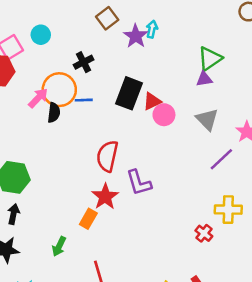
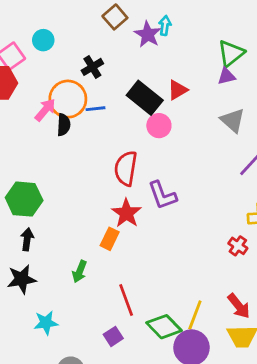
black rectangle: (129, 93) -> (145, 98), turned -68
red triangle: (152, 101) -> (178, 90), moved
pink circle: (164, 115) -> (159, 126), moved

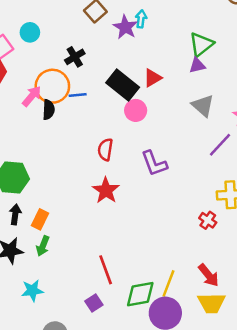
red semicircle: (126, 168) -> (105, 150), size x0.7
purple L-shape: (162, 195) -> (154, 163), moved
orange rectangle: (110, 239) -> (40, 219), moved
green arrow: (80, 271) -> (43, 246), moved
green diamond: (164, 327) -> (140, 294), turned -56

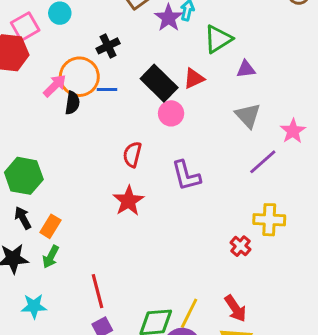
green triangle: (201, 44) -> (218, 39), moved
black arrow: (15, 214) -> (23, 218), turned -42
red line: (106, 270) -> (97, 291), moved

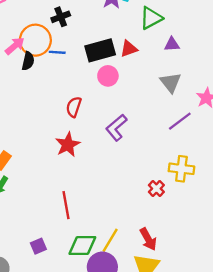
black rectangle: (159, 83) -> (100, 50), turned -64
purple L-shape: (186, 176) -> (116, 128), turned 60
red line: (97, 291) -> (66, 205), moved

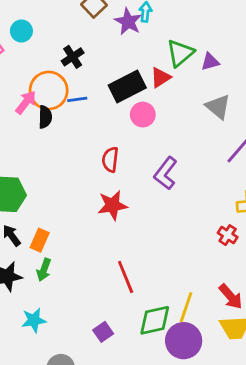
green triangle: (151, 18) -> (180, 53), moved
red star: (68, 145) -> (112, 205), turned 30

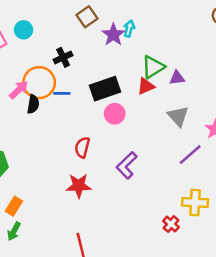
red triangle: (161, 77) -> (146, 86), moved

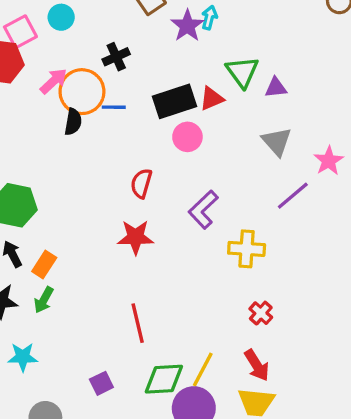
green triangle: (153, 67) -> (242, 72), turned -35
red triangle: (146, 86) -> (212, 98), moved
pink arrow: (19, 90) -> (53, 81), moved
yellow cross: (195, 202) -> (247, 249), moved
red cross: (171, 224) -> (261, 313), moved

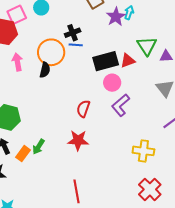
pink arrow: (53, 81) -> (17, 62), moved, turned -60
blue line: (114, 107) -> (76, 45), moved
purple L-shape: (203, 210) -> (121, 105), moved
green arrow: (44, 300) -> (39, 147), moved
red cross: (261, 313) -> (150, 189), size x1.6

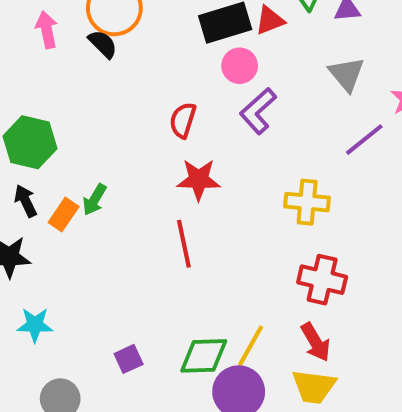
black semicircle: (45, 70) -> (103, 44), turned -56
red star: (78, 140) -> (199, 180), moved
red cross: (150, 189) -> (322, 280), turned -30
red line: (76, 191) -> (184, 244), moved

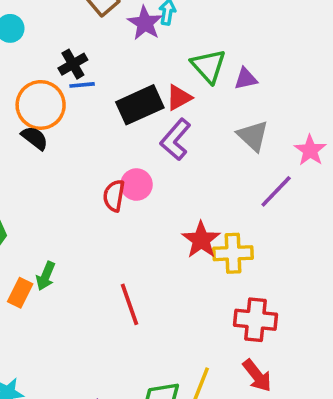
pink circle: (240, 66) -> (136, 185), moved
purple L-shape: (258, 111) -> (176, 139), moved
red star: (199, 180) -> (201, 240), moved, turned -30

